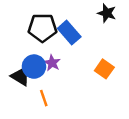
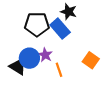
black star: (107, 13) -> (69, 12), moved
orange line: (44, 98) -> (59, 70), moved

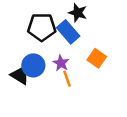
purple star: (45, 55) -> (61, 63), moved
orange square: (91, 60) -> (97, 58), moved

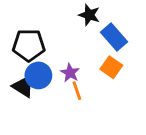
black pentagon: (42, 27) -> (29, 45), moved
blue rectangle: (68, 32) -> (114, 37), moved

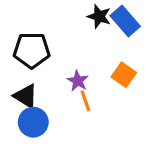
blue rectangle: (114, 37) -> (125, 21), moved
blue circle: (38, 75) -> (33, 122), moved

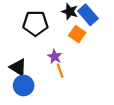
black pentagon: (32, 50) -> (35, 23), moved
orange square: (124, 75) -> (77, 34), moved

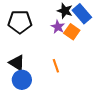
black pentagon: (35, 23) -> (20, 22), moved
purple star: (55, 57) -> (58, 27), moved

